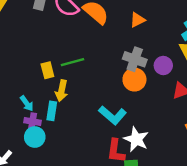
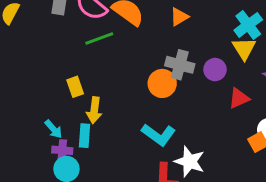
green line: (73, 62) -> (99, 39), moved
orange circle: (134, 80) -> (162, 83), moved

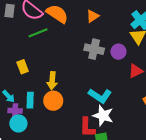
orange circle: (162, 83) -> (53, 101), moved
yellow arrow: (94, 110) -> (52, 81), moved
cyan L-shape: (159, 135) -> (100, 96), moved

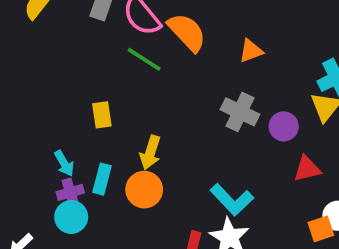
green line: (38, 33) -> (144, 59), turned 42
purple cross: (15, 111) -> (70, 192), turned -32

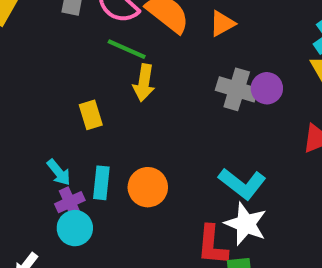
orange triangle: (251, 51) -> (222, 24), moved
purple circle: (284, 126) -> (267, 88), moved
yellow arrow: (150, 153) -> (144, 83), moved

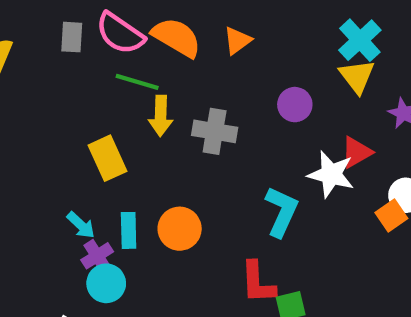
gray cross: (237, 89) -> (215, 131), moved
yellow rectangle: (91, 115) -> (108, 158), size x1.4
cyan L-shape: (242, 184) -> (282, 212), turned -96
white star: (246, 224) -> (331, 174), moved

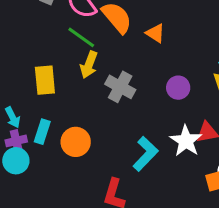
orange triangle: (237, 41) -> (155, 33), turned 50

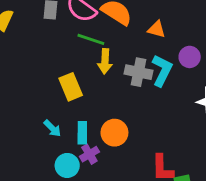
orange triangle: (155, 33) -> (157, 29), moved
purple cross: (16, 141) -> (89, 154), moved
cyan L-shape: (145, 154) -> (162, 70), moved

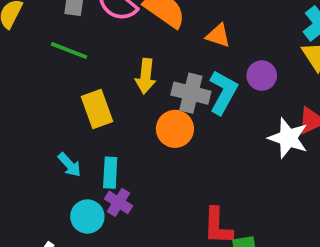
green line: (91, 39) -> (69, 51), moved
orange circle: (114, 133) -> (175, 129), moved
purple cross: (89, 154) -> (119, 202), turned -30

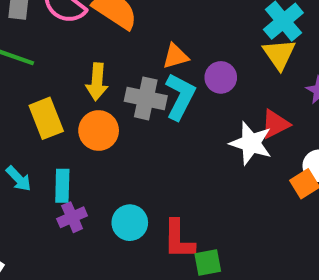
orange triangle: (218, 36) -> (175, 56), moved, turned -32
orange circle: (175, 129) -> (99, 131), moved
purple cross: (119, 202) -> (72, 217), turned 36
cyan circle: (87, 217) -> (130, 223), moved

